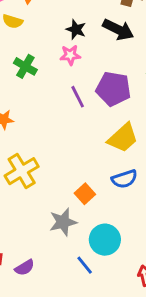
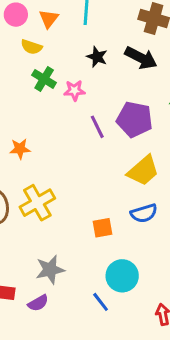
pink star: (70, 55) -> (74, 90), moved
green cross: (25, 66) -> (44, 79), moved
orange square: (85, 194) -> (102, 228), turned 30
gray star: (63, 222) -> (50, 270), moved

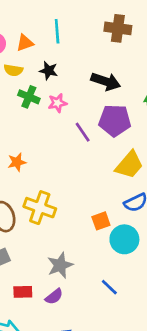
orange triangle: (49, 19) -> (25, 43), turned 42
black star: (97, 57) -> (49, 71), moved
black arrow: (141, 58) -> (106, 81), moved
yellow cross: (37, 203) -> (40, 208), turned -32
cyan circle: (122, 276) -> (124, 239), moved

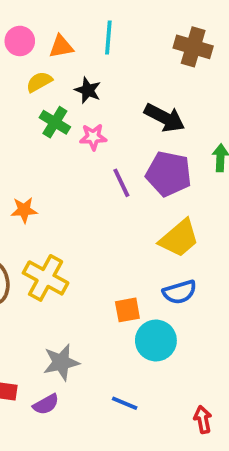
yellow semicircle: (13, 70) -> (39, 82), turned 132
blue line: (109, 287) -> (125, 403), turned -30

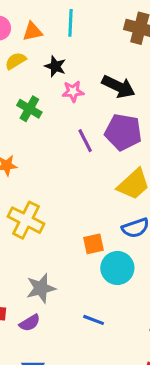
green cross: (55, 122) -> (29, 109), moved
pink star: (93, 137) -> (73, 91), moved

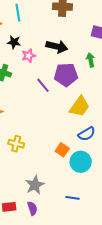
yellow cross: (26, 220) -> (16, 144), size x0.7
orange square: (93, 244) -> (62, 150), turned -32
purple semicircle: (30, 323) -> (32, 208), turned -64

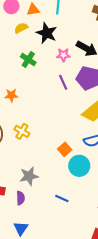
black star: (14, 42) -> (47, 33), size x1.5
pink star: (29, 56) -> (63, 55), moved

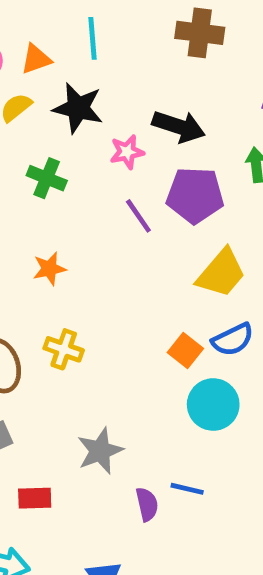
orange star: (11, 95) -> (49, 269), moved
orange square: (65, 149) -> (185, 350), moved
purple semicircle: (20, 198) -> (147, 504), moved

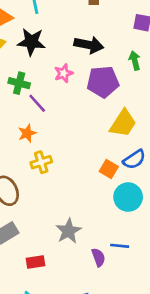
pink star: (127, 152) -> (64, 73), moved
purple line: (138, 216) -> (37, 103), moved
yellow cross: (64, 349) -> (41, 162), moved, turned -30

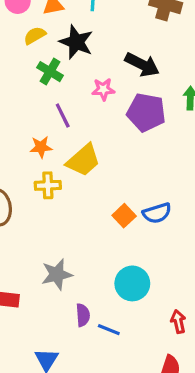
green cross: (19, 83) -> (50, 72), moved
yellow trapezoid: (123, 123) -> (83, 160), moved
cyan circle: (128, 197) -> (132, 283), moved
blue line: (120, 246) -> (109, 330), moved

